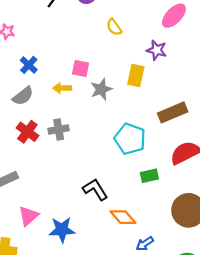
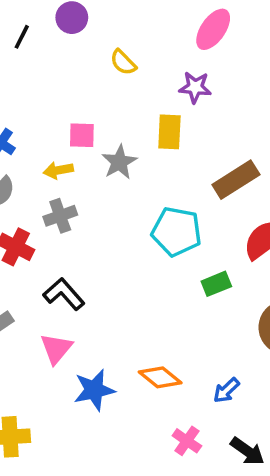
gray cross: (59, 130) -> (60, 216), moved
black L-shape: (95, 189) -> (64, 294), moved
pink triangle: (28, 216) -> (56, 349), moved
orange diamond: (123, 217) -> (160, 377), moved

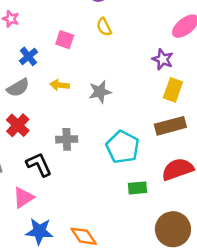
yellow semicircle: (123, 62) -> (104, 27), moved
yellow rectangle: (169, 132) -> (173, 90), moved
pink square: (82, 135) -> (65, 40), moved
gray cross: (60, 216) -> (67, 139), moved

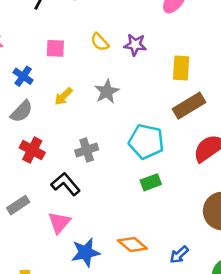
yellow semicircle: (104, 27) -> (100, 42), moved
purple star: (163, 59) -> (135, 45), moved
yellow arrow: (60, 85) -> (63, 96), turned -36
green rectangle: (137, 188) -> (151, 182), moved

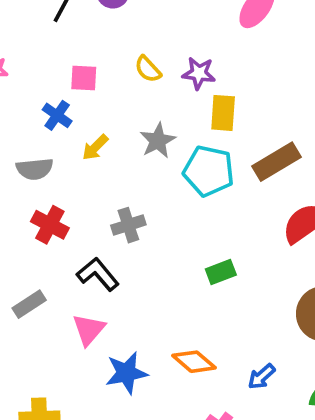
yellow rectangle: (181, 68) -> (223, 113), moved
blue cross: (23, 76) -> (57, 115), moved
gray semicircle: (22, 111) -> (35, 169), turned 40
cyan pentagon: (146, 142) -> (209, 171), moved

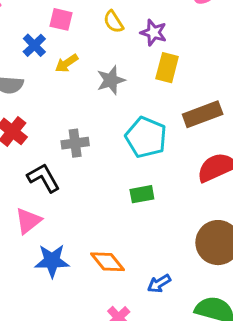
yellow arrow: (95, 147) -> (67, 63), moved
cyan pentagon: (209, 171) -> (146, 137), moved

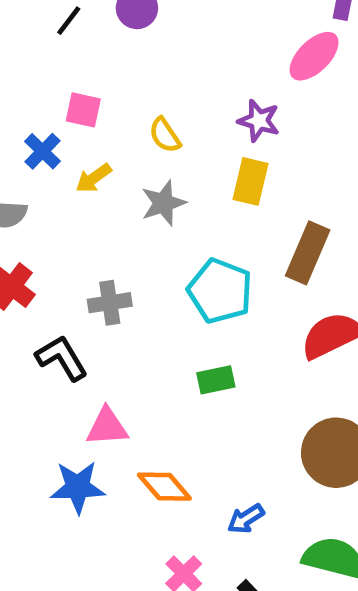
yellow semicircle: (113, 22) -> (165, 135), moved
purple star: (154, 32) -> (259, 121), moved
brown rectangle: (203, 114) -> (308, 253), turned -45
pink triangle: (28, 221) -> (107, 427), moved, turned 36

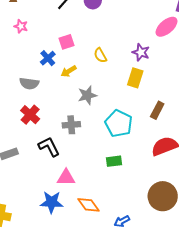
pink square: (83, 110) -> (67, 42), turned -35
gray star: (163, 203) -> (87, 95), moved
brown rectangle: (308, 253) -> (157, 110), size x0.7

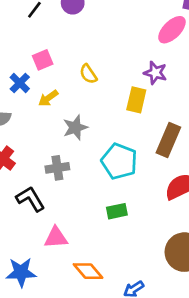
purple star: (141, 52) -> (155, 73), moved
brown rectangle: (157, 110) -> (168, 140), size x1.4
blue star: (52, 202) -> (21, 272), moved

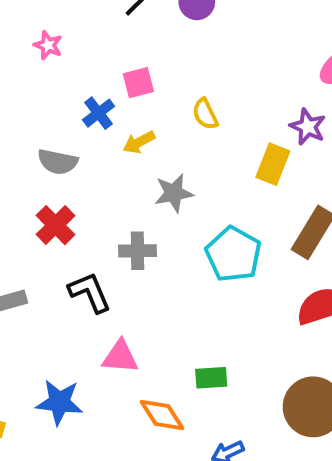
green rectangle: (117, 211) -> (211, 378), moved

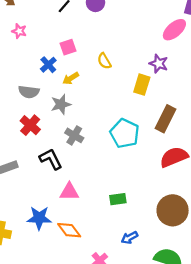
gray star: (174, 193) -> (61, 104), moved
gray cross: (138, 251) -> (74, 135), turned 36
orange diamond: (162, 415) -> (69, 230), moved

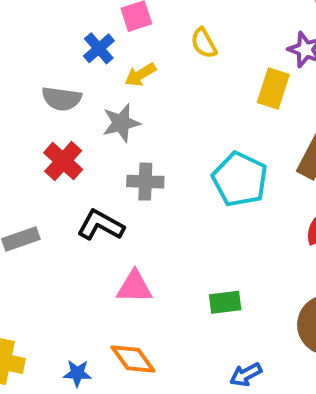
gray cross: (74, 135) -> (145, 182), turned -30
black L-shape: (51, 159) -> (101, 225), turned -35
blue star: (39, 218) -> (77, 373), moved, size x0.6

